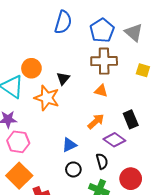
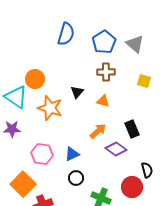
brown cross: (104, 61) -> (106, 72), size x0.7
black triangle: (63, 78) -> (77, 92), moved
pink hexagon: (18, 142) -> (42, 154), moved
black semicircle: (102, 161) -> (147, 170), moved

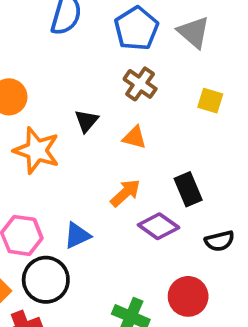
brown cross: (106, 72) -> (140, 84), turned 36
black semicircle: (147, 170) -> (220, 241), moved, turned 91
black circle: (76, 178) -> (46, 280), moved, size x1.6

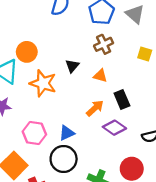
brown cross: (140, 84) -> (104, 44), turned 30
black rectangle: (188, 189) -> (122, 99), moved
black circle: (46, 280) -> (64, 159), moved

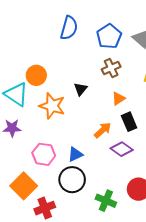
orange triangle: (100, 76) -> (118, 99), moved, turned -48

